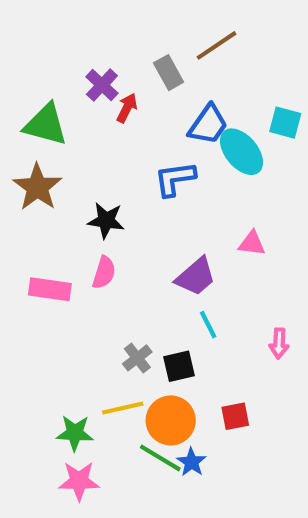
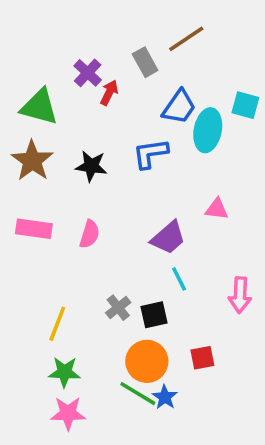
cyan ellipse: (242, 152) -> (208, 130), turned 51
black star: (106, 220) -> (91, 166), moved
pink rectangle: (50, 289) -> (34, 229), moved
pink arrow: (279, 343) -> (240, 295), size x1.4
yellow line: (123, 408) -> (57, 324), moved, turned -56

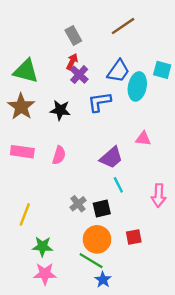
gray rectangle: (145, 62) -> (73, 35), moved
purple cross: (88, 73) -> (79, 75), moved
yellow line: (57, 324) -> (25, 214), moved
blue star: (165, 397) -> (103, 280), moved

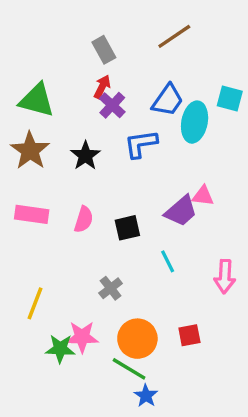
black star: (60, 110) -> (85, 156), turned 30
purple trapezoid: (111, 158) -> (181, 211), moved
black square: (102, 209) -> (127, 228), moved
pink star: (45, 274) -> (82, 337), moved

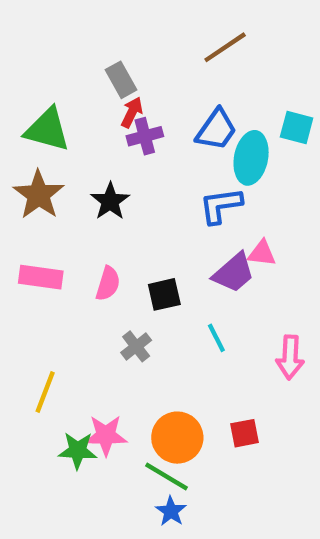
gray rectangle: (104, 50) -> (121, 80), moved
purple cross: (112, 105) -> (145, 136), turned 32
blue L-shape: (141, 144) -> (221, 206), moved
gray cross: (111, 288) -> (136, 346), moved
blue star: (146, 396) -> (171, 511), moved

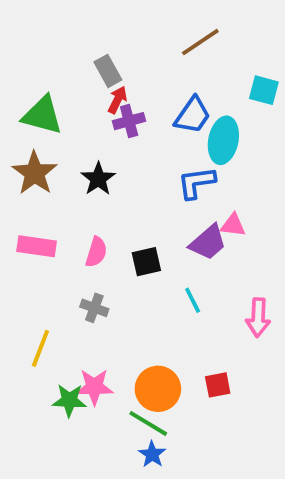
cyan square: (297, 128) -> (264, 90), moved
gray cross: (136, 346) -> (94, 308), moved, turned -32

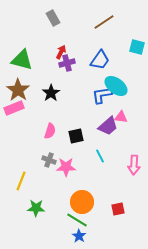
gray rectangle: (108, 71) -> (53, 18), moved
cyan ellipse: (223, 140) -> (116, 86), moved, turned -65
pink rectangle: (37, 246) -> (14, 108), moved, turned -30
red square: (218, 385) -> (118, 209), moved
pink star: (94, 387) -> (66, 167), moved

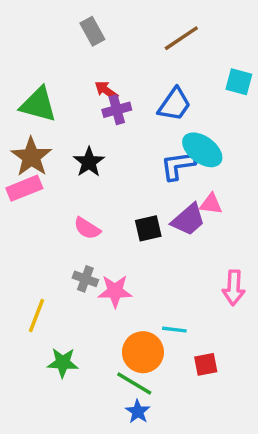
red arrow: (61, 52) -> (106, 91), turned -80
pink semicircle: (50, 131) -> (87, 228), turned 105
black square: (76, 136) -> (148, 228), moved
cyan line: (100, 156) -> (174, 330), moved, turned -56

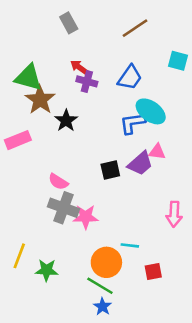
purple cross: (117, 110) -> (87, 81), turned 30
brown star: (31, 157) -> (40, 100), moved
pink semicircle: (87, 228) -> (58, 182), moved
gray cross: (85, 279) -> (63, 208), size x1.6
yellow line: (37, 316) -> (19, 256), moved

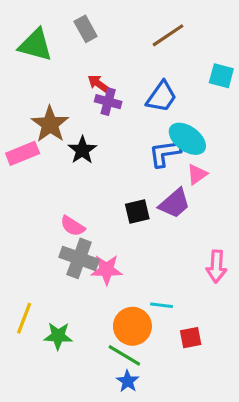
green triangle: (28, 78) -> (35, 45), moved
pink rectangle: (18, 140) -> (23, 153), moved
pink triangle: (157, 152) -> (197, 174), moved, turned -42

